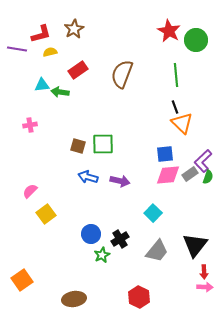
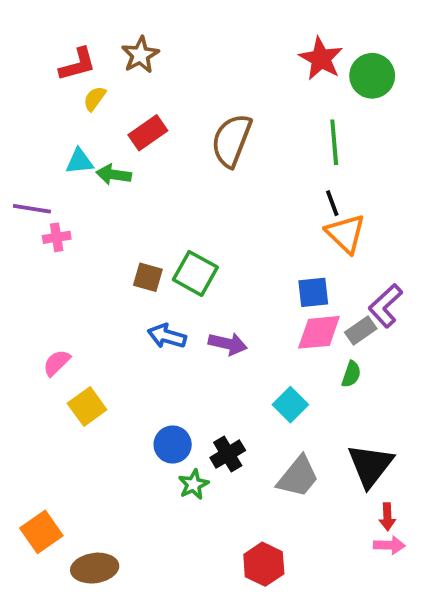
purple line: (17, 49) -> (32, 209), moved
yellow semicircle: (50, 52) -> (95, 99), turned -40
green square: (103, 144) -> (195, 273), turned 30
green semicircle: (208, 177) -> (351, 374), moved
brown ellipse: (74, 299) -> (95, 568), moved

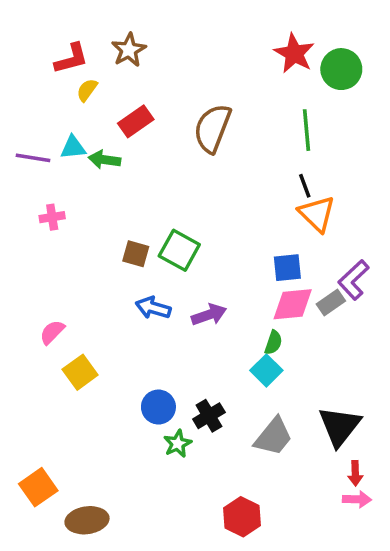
purple line: (32, 209) -> (33, 158), moved
purple arrow: (228, 344) -> (209, 315), turned -32
green semicircle: (351, 374) -> (273, 343), moved

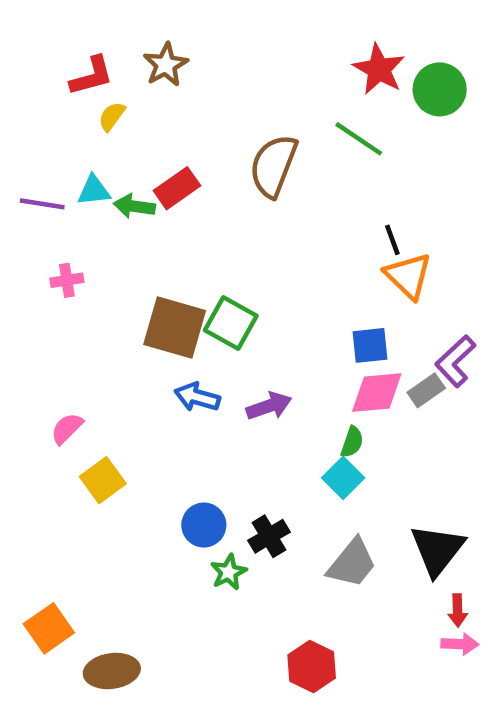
red rectangle: (136, 121) -> (177, 188), moved
green line: (306, 130) -> (359, 139), moved, turned -51
brown square: (136, 254) -> (175, 327), size x1.8

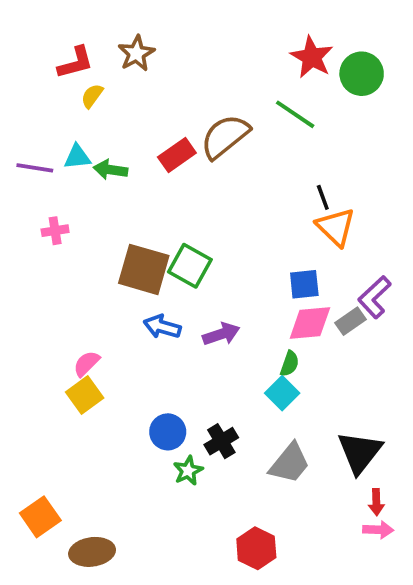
brown semicircle: (273, 166) -> (225, 136), turned 30
red rectangle: (177, 188) -> (177, 155), moved
pink semicircle: (67, 428) -> (86, 364), moved

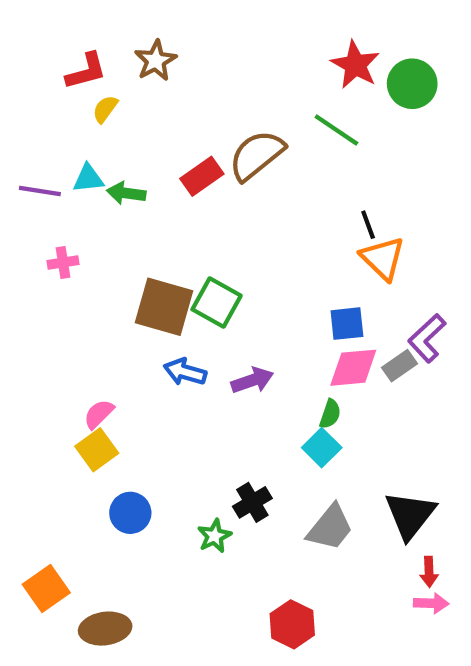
blue circle: (168, 432) -> (130, 513), moved

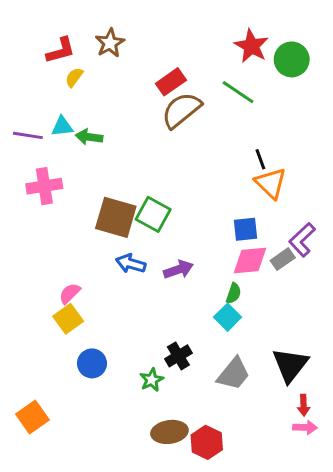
red rectangle: (202, 176) -> (171, 82), moved
pink cross: (63, 263) -> (44, 186), size x1.6
brown ellipse: (105, 629) -> (169, 432), moved

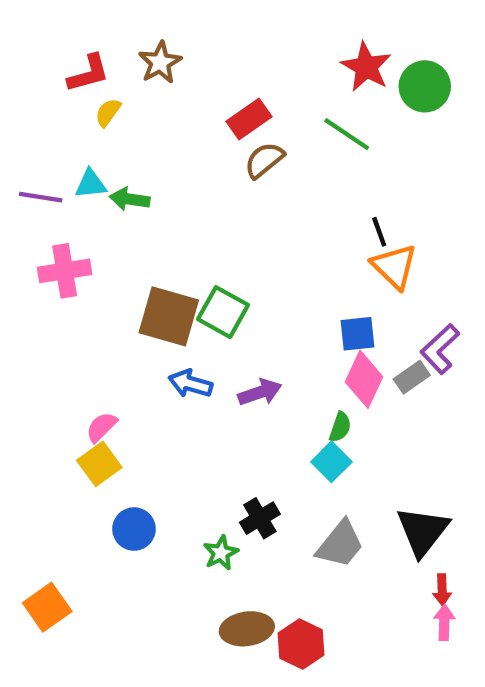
brown semicircle: (181, 110) -> (264, 160), size x0.7
pink diamond: (250, 261) -> (364, 379), turned -60
pink arrow: (305, 427) -> (444, 622), turned -90

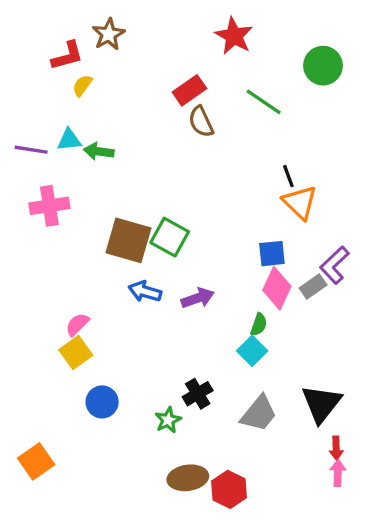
brown star: (160, 63) -> (109, 34), moved
red star: (366, 67) -> (234, 36), moved
brown semicircle: (264, 160) -> (201, 122), turned -76

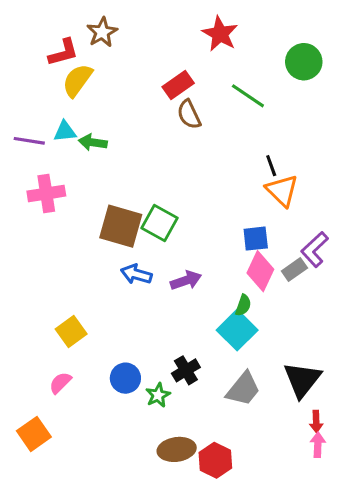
yellow semicircle: (82, 85) -> (77, 80), size x1.6
pink semicircle: (77, 324) -> (60, 383), moved
cyan square: (252, 351) -> (237, 330), size x1.4
blue circle: (102, 402) -> (125, 378), moved

